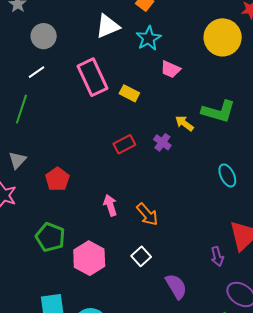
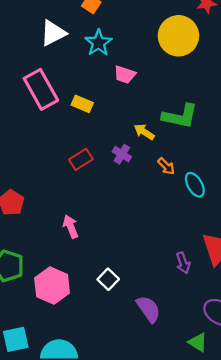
orange arrow: (147, 214) -> (166, 166), moved, size x0.7
purple arrow: (217, 256) -> (183, 263), moved

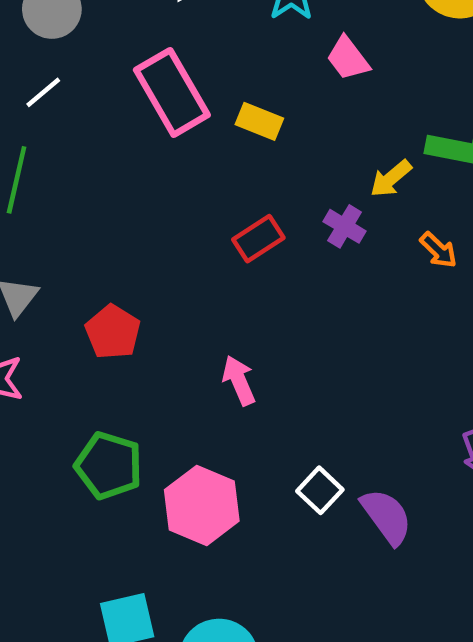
pink trapezoid: (125, 75) -> (348, 58), turned 35
yellow arrow: (144, 132) -> (391, 179), turned -72
purple semicircle: (148, 309) -> (387, 517), moved

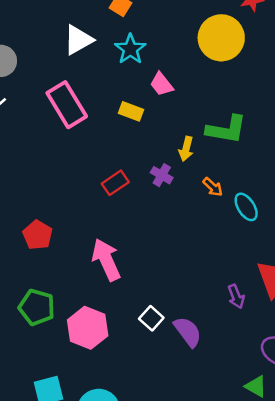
yellow rectangle: (259, 121) -> (131, 111), moved
yellow arrow: (391, 179) -> (186, 149), turned -35
pink arrow: (239, 380) -> (106, 260), size x1.6

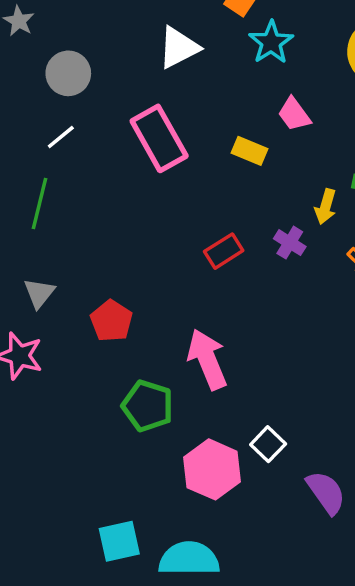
cyan star: (130, 49) -> (271, 42), moved
green pentagon: (37, 307) -> (148, 406), moved
pink hexagon: (88, 328) -> (212, 469), moved
purple semicircle: (188, 332) -> (326, 492), moved

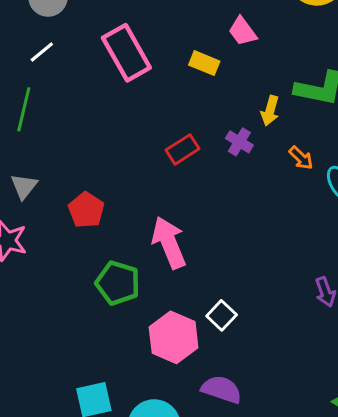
purple semicircle: (326, 492) -> (221, 389), moved, turned -36

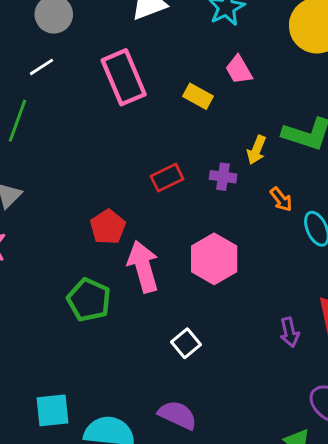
purple cross: (239, 142) -> (223, 177), turned -30
red pentagon: (86, 210) -> (108, 227), moved
pink hexagon: (174, 337) -> (214, 259), moved

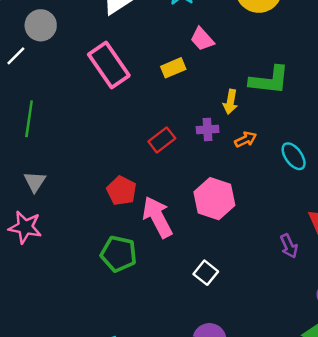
white line: (42, 67) -> (16, 56), moved
yellow rectangle: (198, 96) -> (173, 68), turned -40
orange arrow: (281, 199) -> (246, 139), moved, turned -65

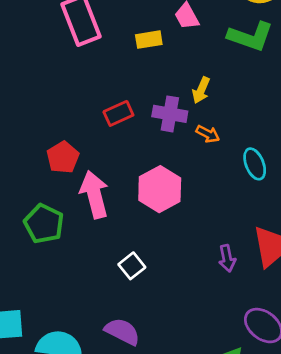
green L-shape: (269, 80) -> (250, 36), moved
purple cross: (208, 130) -> (170, 114), size x1.4
orange arrow: (246, 139) -> (208, 134), turned 40

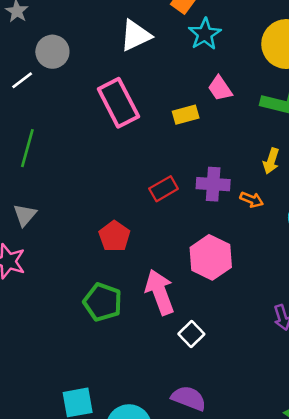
yellow arrow: (201, 90) -> (271, 161), moved
pink arrow: (94, 194) -> (160, 292), moved

